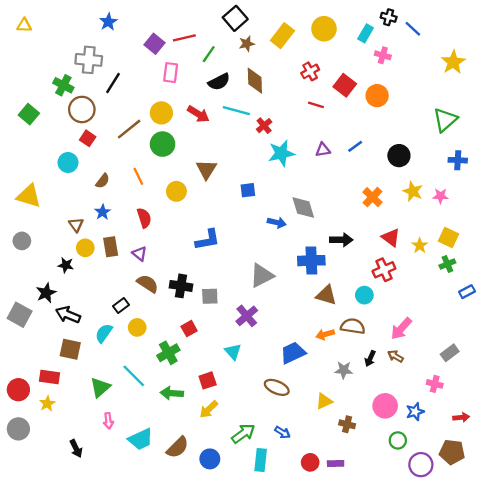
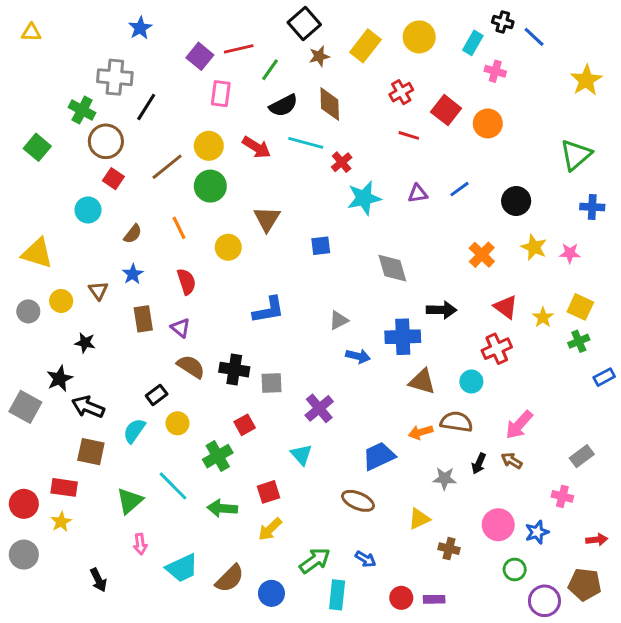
blue arrow: (277, 222) -> (358, 356), moved
yellow circle: (85, 248) -> (61, 301), moved
gray triangle: (262, 276) -> (339, 320), moved, size x0.6

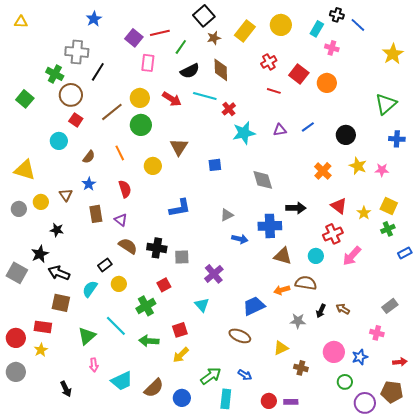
pink arrow: (519, 425) -> (352, 256), moved

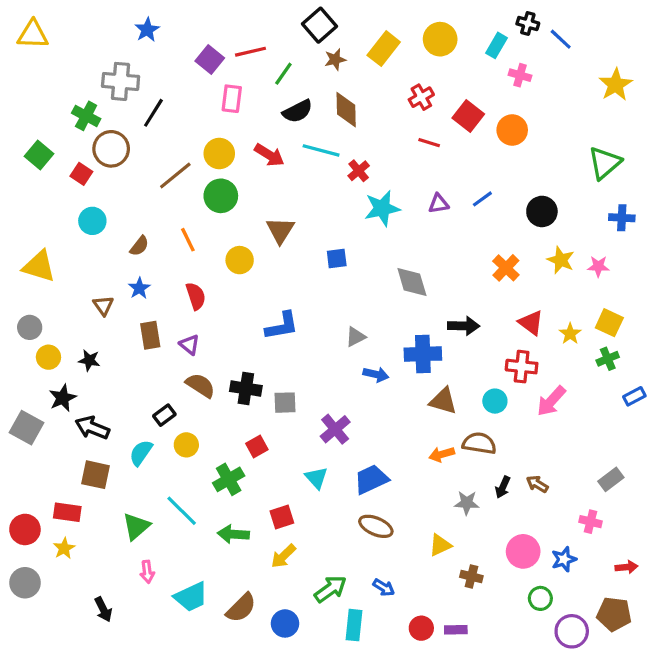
yellow triangle: (21, 22) -> (33, 34), size x1.5
red square: (76, 120) -> (81, 174), moved
yellow circle: (41, 202) -> (48, 357), moved
red cross: (333, 234) -> (522, 367), turned 30
blue trapezoid: (254, 306) -> (371, 479), moved

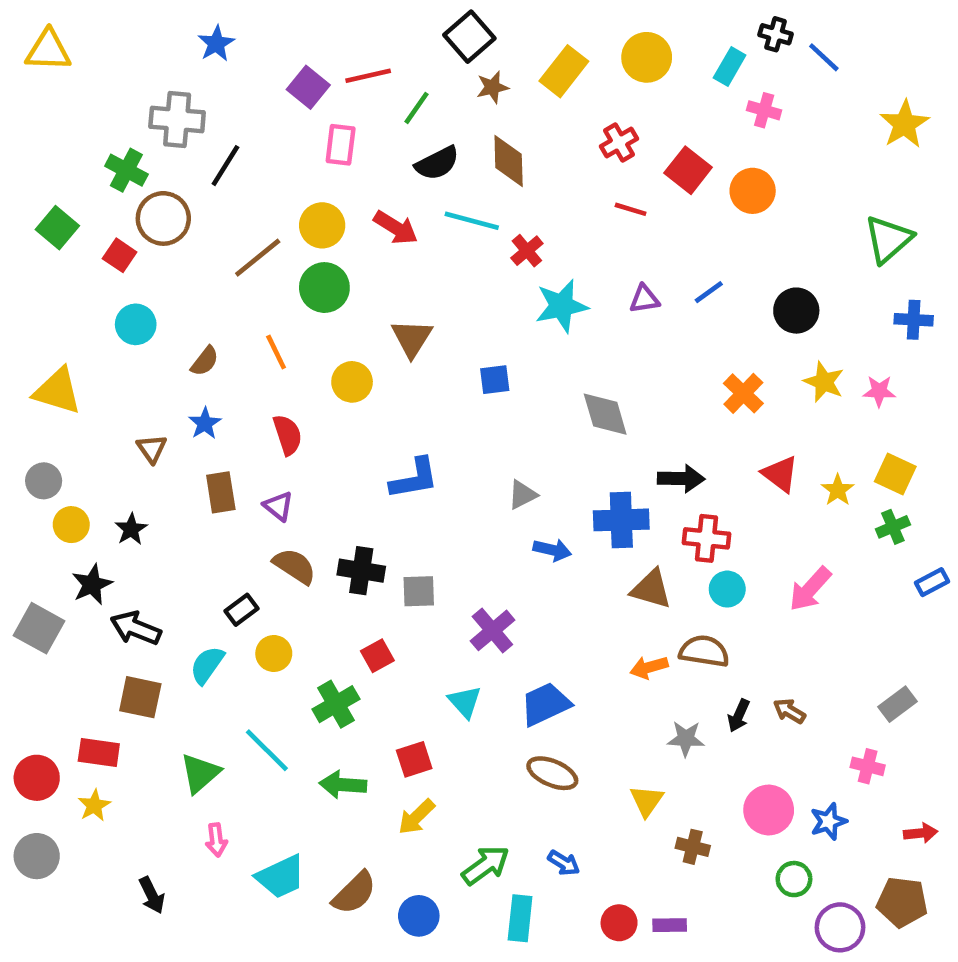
black star: (89, 360) -> (131, 529), turned 30
red cross: (522, 367) -> (707, 538), moved
yellow triangle: (440, 545) -> (647, 801), turned -30

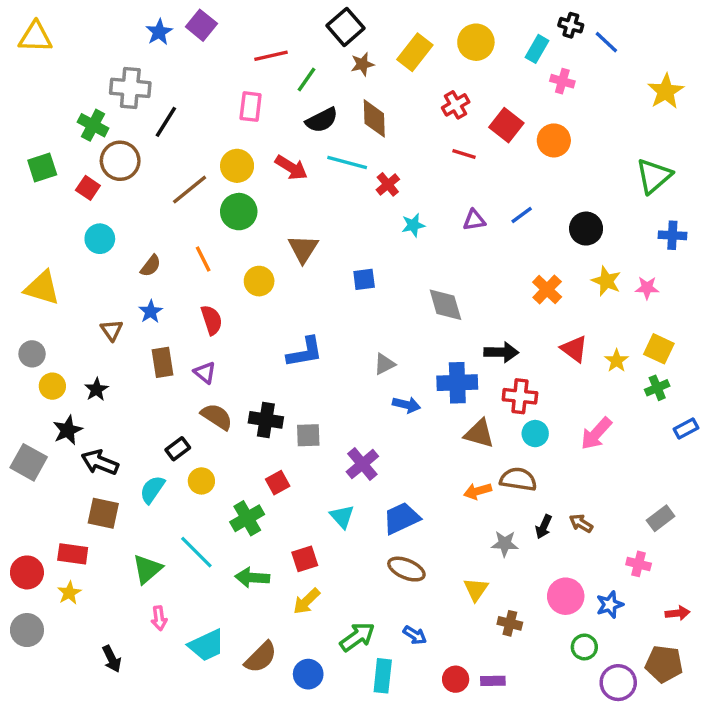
purple square: (308, 87) -> (201, 25), moved
green square: (57, 228) -> (42, 168), turned 32
cyan star: (561, 306) -> (413, 225), size x0.6

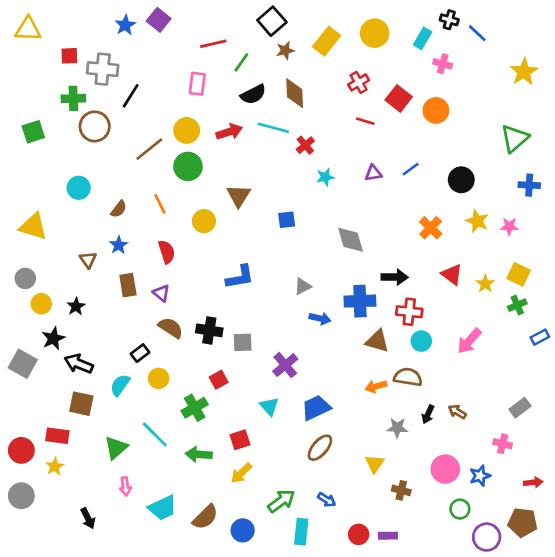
green cross: (93, 125) -> (73, 98), turned -30
red arrow: (291, 168) -> (229, 132), turned -50
red square: (88, 188) -> (69, 56), moved, turned -36
brown ellipse: (406, 569) -> (320, 448), turned -72

